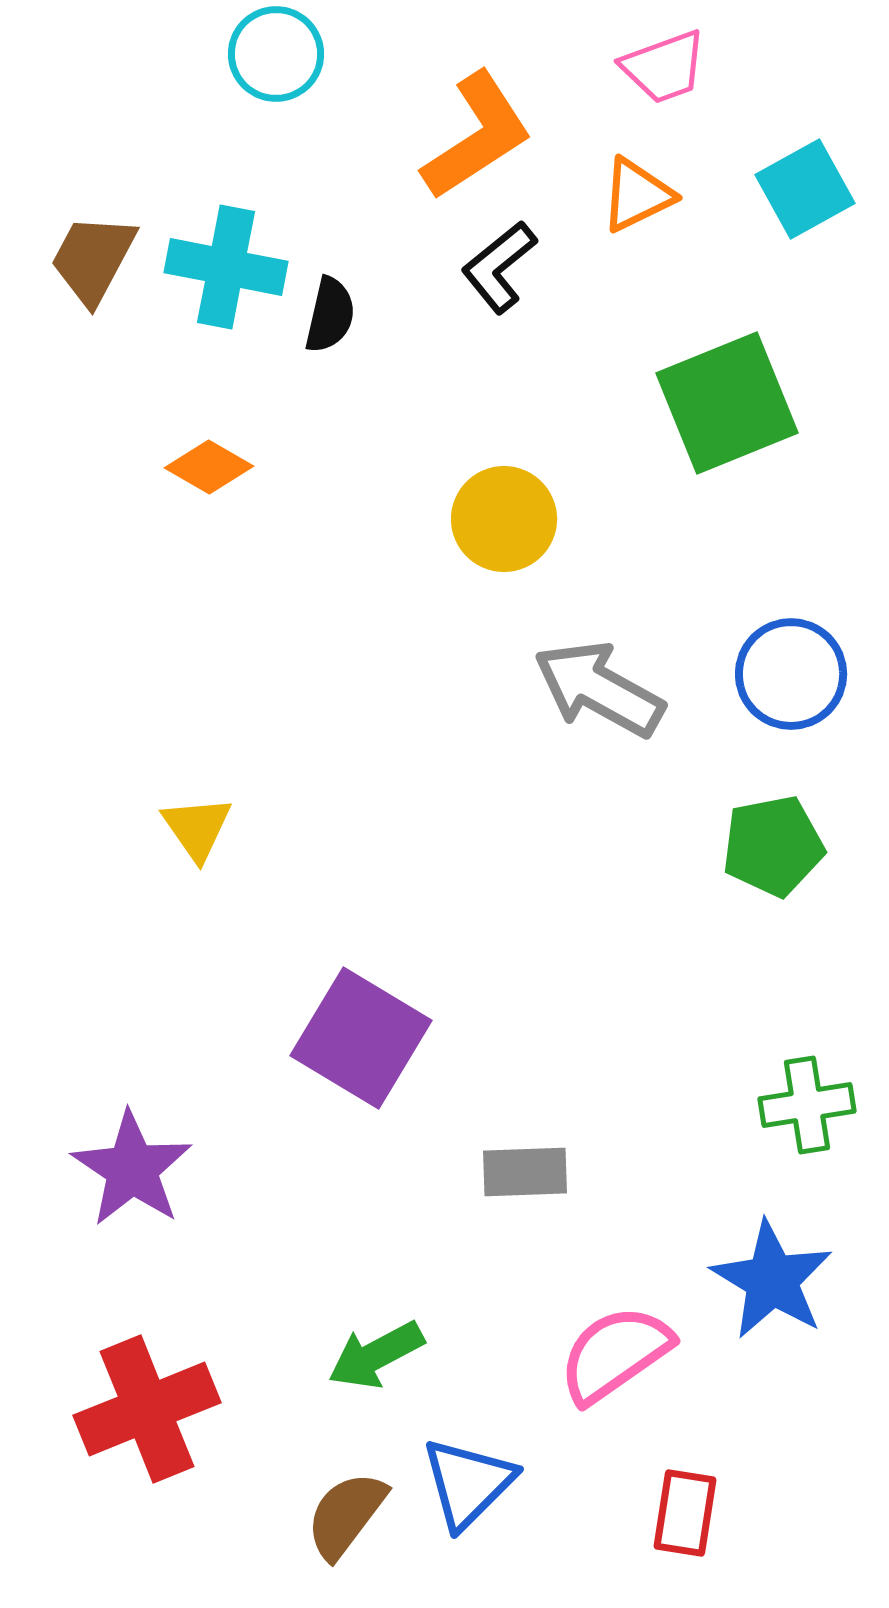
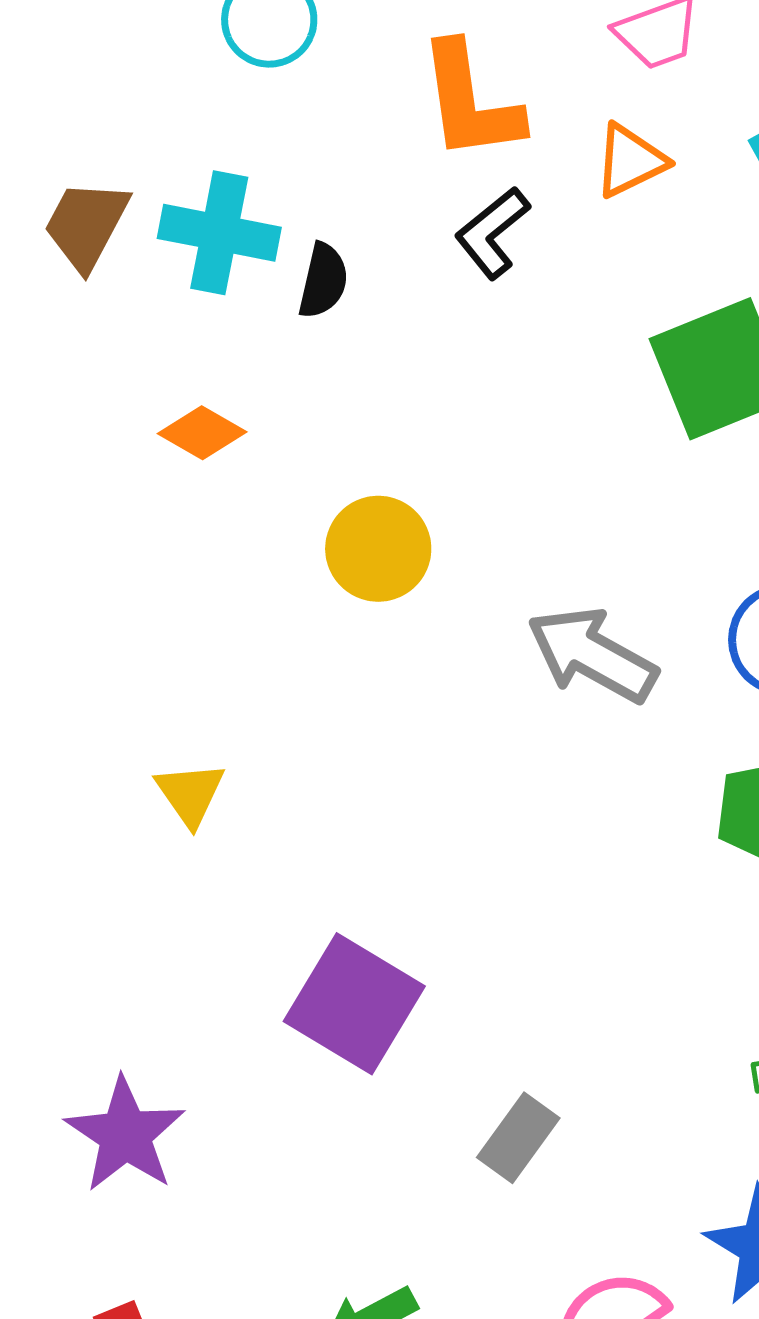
orange L-shape: (477, 136) -> (470, 102), turned 115
yellow circle: (504, 519) -> (378, 549), moved
gray rectangle: (525, 1172) -> (518, 1138), turned -52

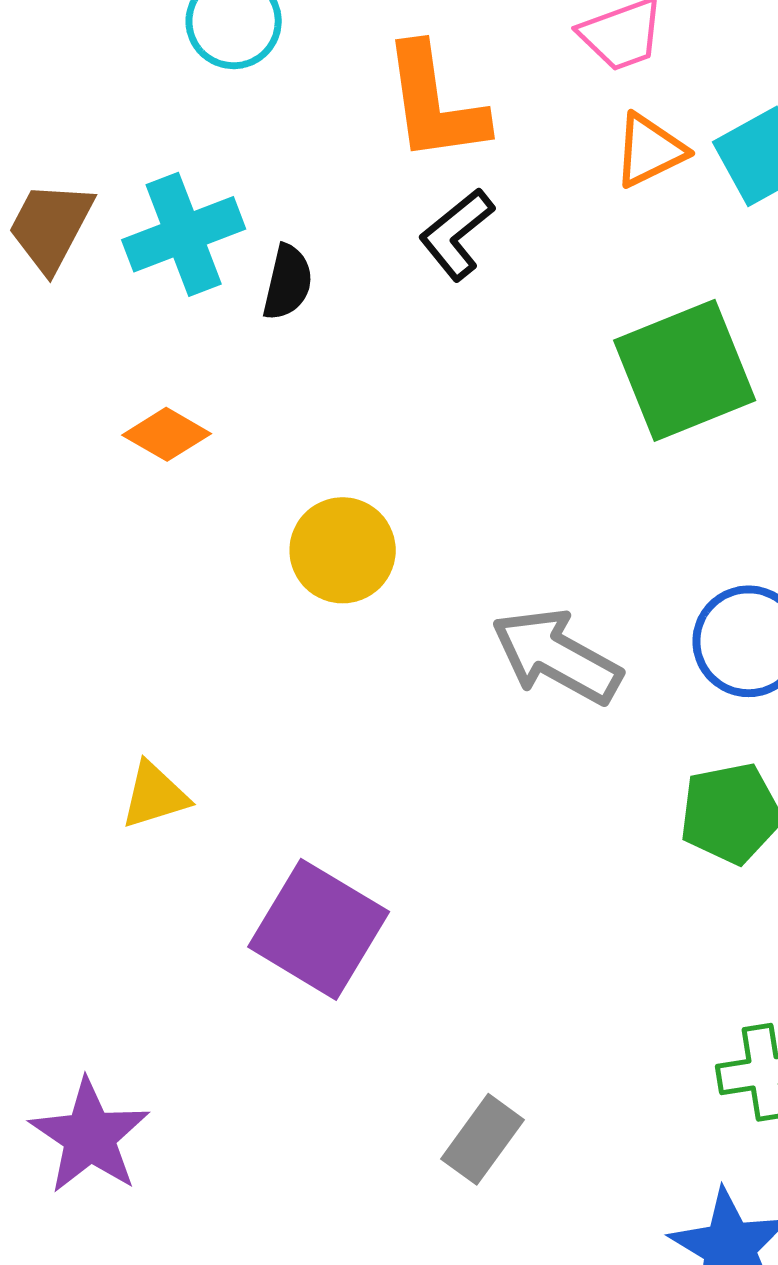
orange triangle: (630, 161) -> (650, 150), moved
cyan cross: (219, 233) -> (184, 234), turned -32
yellow triangle: (190, 794) -> (155, 795), turned 48
purple square: (354, 1004) -> (319, 929), moved

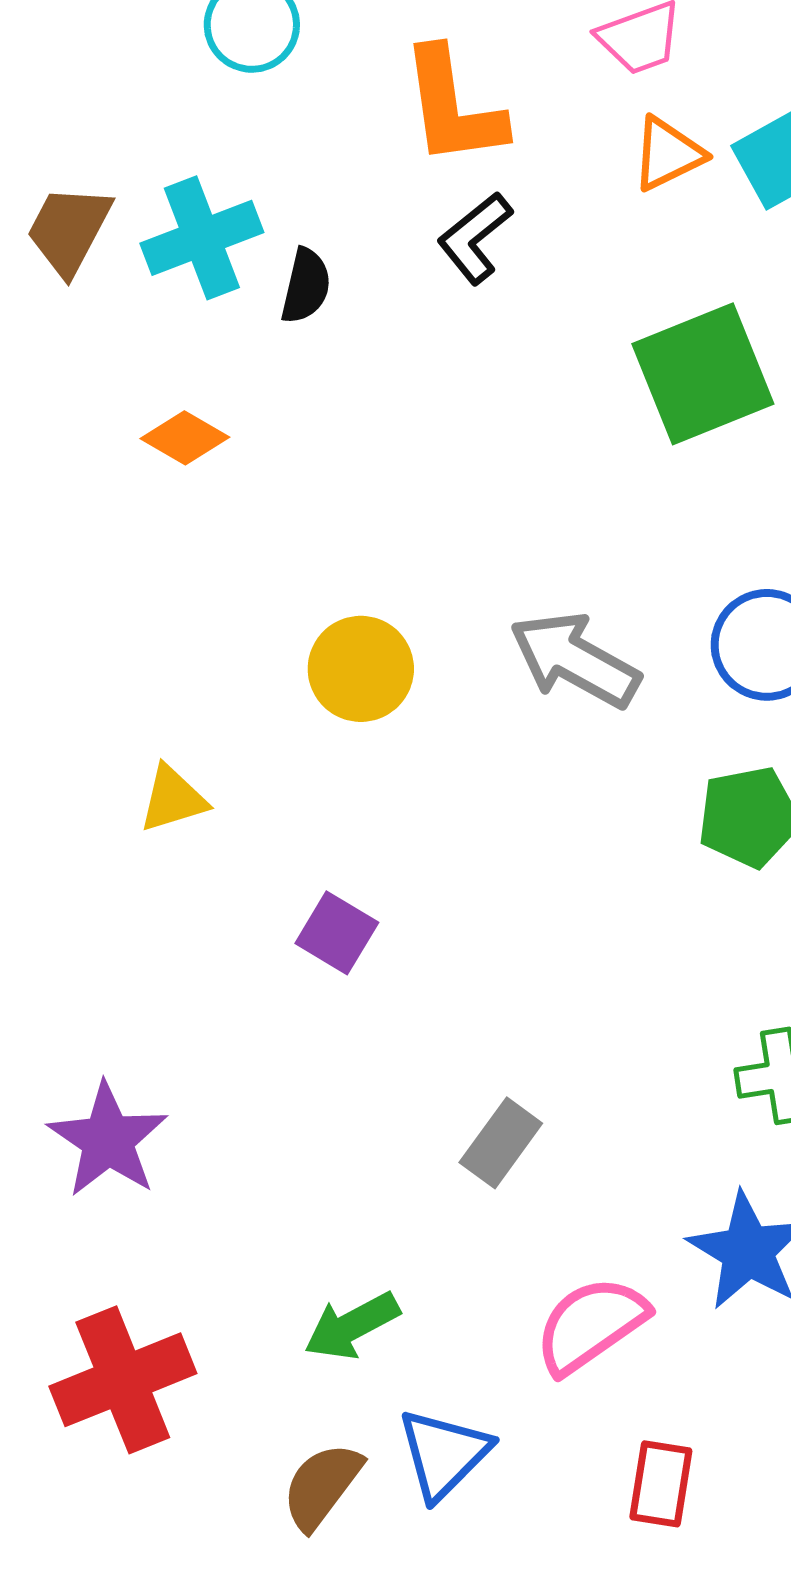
yellow circle: (343, 550) -> (361, 669), moved
purple square: (319, 929) -> (337, 933), size x0.6

